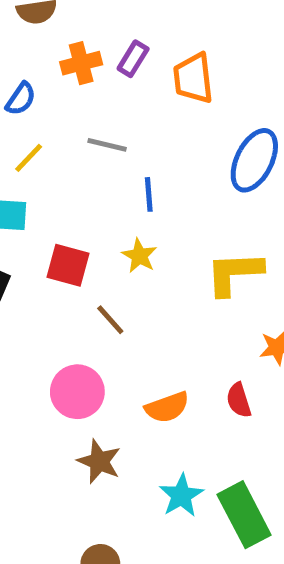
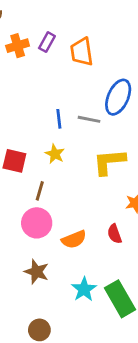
gray line: (107, 145) -> (89, 119), moved
brown line: (110, 320) -> (40, 191), turned 60
pink circle: (77, 392) -> (37, 223), moved

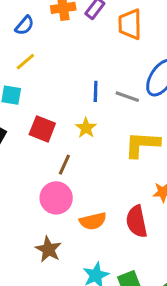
red semicircle: (115, 234) -> (137, 221), size x1.5

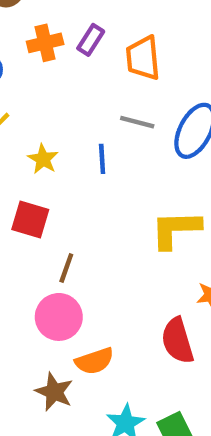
gray line: (127, 97) -> (137, 122), moved
yellow star: (86, 128) -> (43, 159), moved
orange semicircle: (93, 221) -> (94, 361), moved

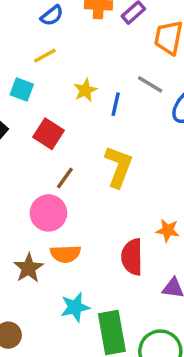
yellow star: (43, 159) -> (85, 90), moved
yellow L-shape: (176, 229) -> (119, 167), moved, turned 96

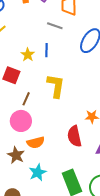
gray line: (150, 84) -> (55, 26), moved
yellow star: (85, 90) -> (28, 55), moved
cyan star: (75, 307) -> (38, 172), moved

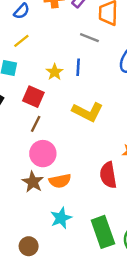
yellow L-shape: (56, 86) -> (88, 112), turned 105
brown line: (26, 99) -> (36, 124), moved
brown star: (16, 155) -> (33, 182), moved

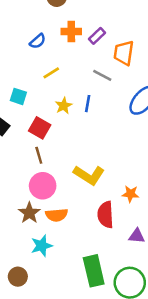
yellow line: (21, 41) -> (51, 73), moved
yellow L-shape: (88, 112) -> (89, 175), moved
brown line: (36, 124) -> (39, 155), turned -49
cyan star: (61, 218) -> (42, 246), moved

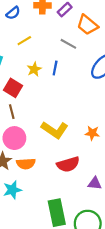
orange trapezoid: (124, 53) -> (87, 25), turned -60
orange star: (130, 194) -> (92, 133), moved
red semicircle: (105, 215) -> (68, 164), turned -105

